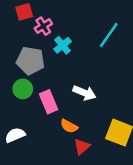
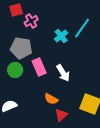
cyan cross: (63, 45) -> (61, 36), moved
white arrow: (84, 93) -> (63, 73), turned 36
pink rectangle: (48, 102) -> (39, 67), moved

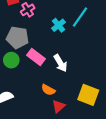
pink rectangle: (39, 67) -> (36, 57), turned -30

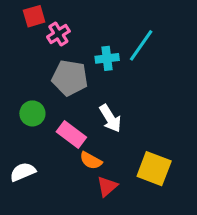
cyan cross: (58, 25) -> (107, 58), turned 32
gray pentagon: (17, 38) -> (70, 78), moved
pink rectangle: (36, 57) -> (71, 135), moved

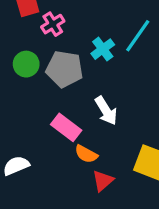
cyan cross: (107, 58) -> (103, 49), turned -30
green circle: (32, 113) -> (26, 64), moved

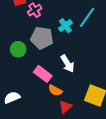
green circle: (26, 64) -> (18, 49), moved

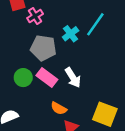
green circle: (18, 49) -> (23, 78), moved
pink rectangle: (43, 74) -> (47, 78), moved

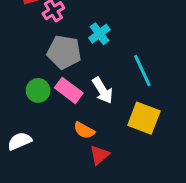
cyan line: (95, 24) -> (142, 71), moved, turned -60
yellow square: (105, 114) -> (144, 118), moved

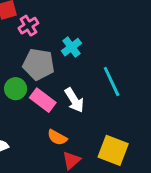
green circle: (38, 90) -> (16, 89), moved
yellow square: (144, 118) -> (113, 150), moved

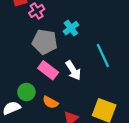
green circle: (16, 89) -> (26, 92), moved
orange semicircle: (57, 137) -> (50, 102), moved

